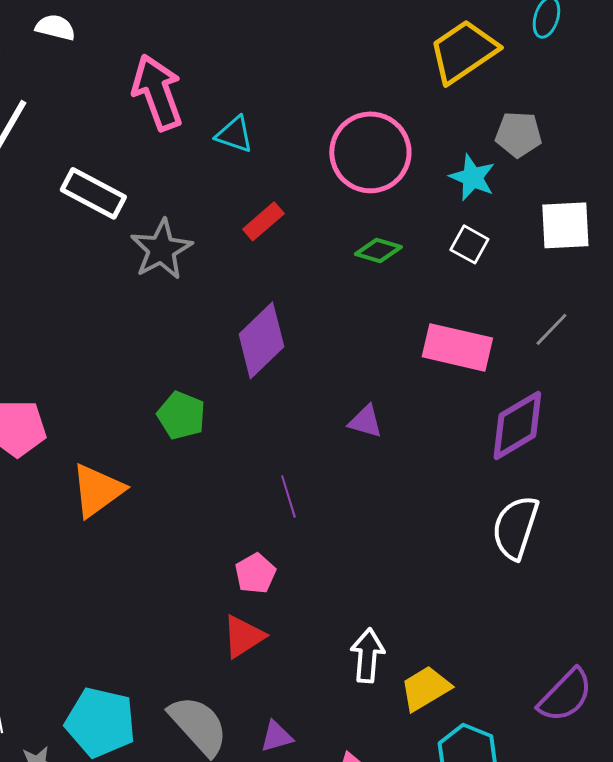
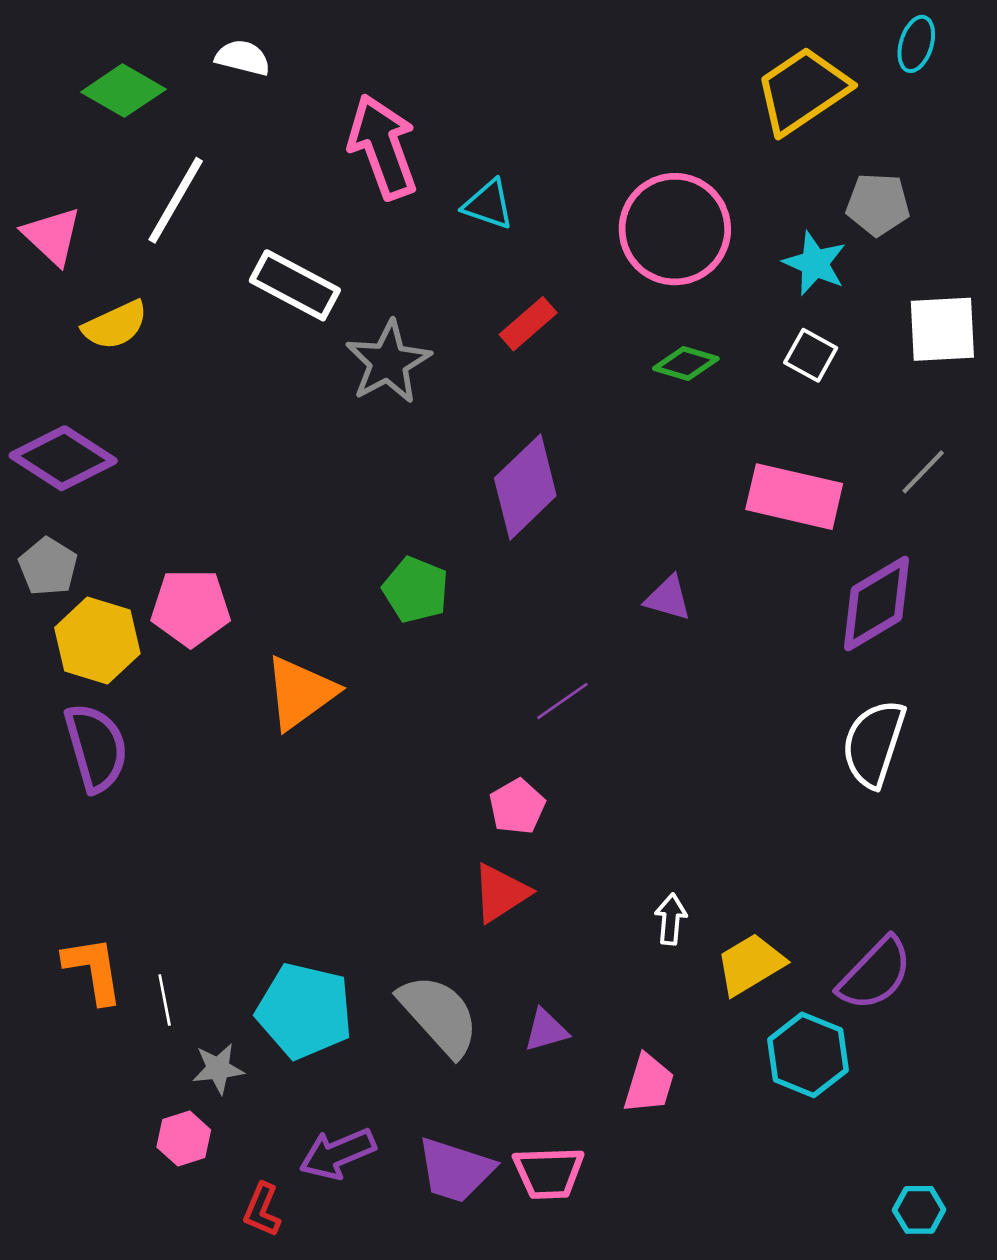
purple line: (288, 496) -> (562, 701), turned 72
white arrow: (367, 655) -> (671, 919), size x0.7
purple semicircle: (565, 695) -> (875, 974), moved

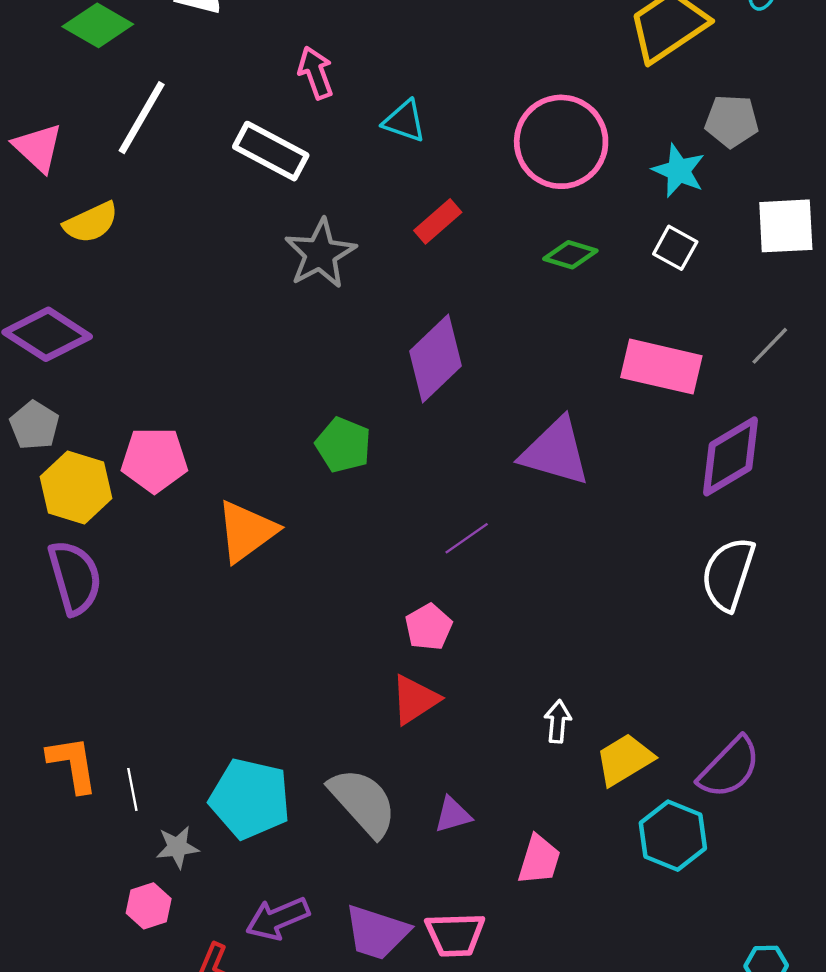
pink arrow: (383, 147) -> (316, 73), size x0.6
white rectangle: (295, 285) -> (271, 151), moved
purple triangle: (668, 598) -> (555, 452), size x1.8

